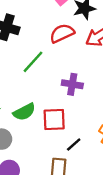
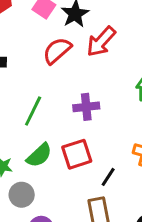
green line: (33, 62) -> (33, 111), moved

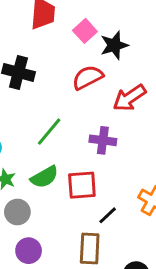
red arrow: (101, 42) -> (129, 98), moved

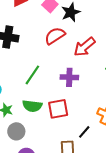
green semicircle: (44, 177) -> (32, 106), turned 42
black line: (108, 215) -> (84, 132), moved

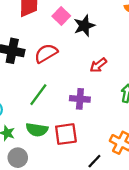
red semicircle: (55, 36) -> (46, 53), moved
red arrow: (84, 47) -> (98, 65), size x0.7

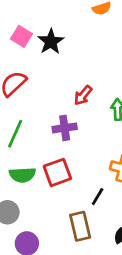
red arrow: (98, 65) -> (83, 95), moved

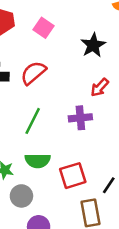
black star: (51, 42) -> (93, 45), moved
red square: (57, 172) -> (73, 176), moved

